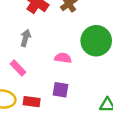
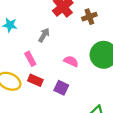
red rectangle: (32, 102) -> (35, 80), moved

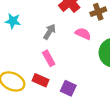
pink rectangle: (30, 59) -> (49, 58), moved
pink semicircle: (71, 61) -> (83, 34), moved

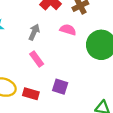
red rectangle: (40, 80) -> (31, 94), moved

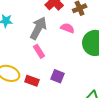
gray arrow: (34, 32) -> (38, 28), size x1.6

